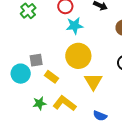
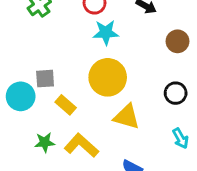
yellow triangle: (93, 81) -> (127, 117), turned -48

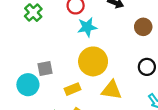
yellow rectangle: (66, 105) -> (73, 89), moved, turned -56

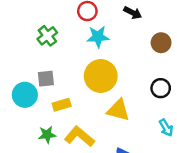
green cross: (33, 13) -> (47, 36), moved
yellow rectangle: (73, 89) -> (62, 105), moved

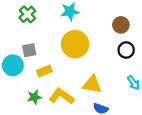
brown circle: (161, 43) -> (121, 25), moved
yellow triangle: (118, 110) -> (92, 85), moved

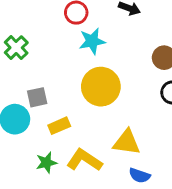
green cross: (27, 14) -> (16, 48), moved

